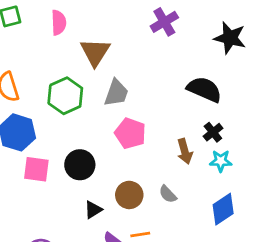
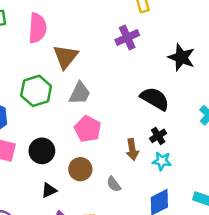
pink semicircle: (59, 23) -> (37, 28), size x1.4
brown circle: (129, 195) -> (80, 169), moved

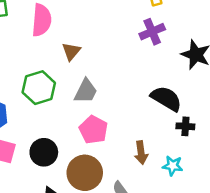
purple cross: (127, 38) -> (152, 32), moved
brown triangle: (66, 57) -> (71, 51), size x0.7
black cross: (158, 136) -> (185, 126), moved, turned 35
brown circle: (80, 169) -> (85, 173), size x1.4

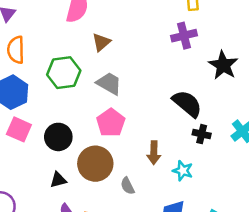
gray trapezoid: (86, 91) -> (109, 84), turned -96

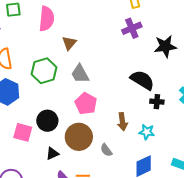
black star: (223, 65) -> (165, 46), turned -30
gray trapezoid: (109, 84) -> (80, 74), turned -140
pink square: (19, 129) -> (23, 132), moved

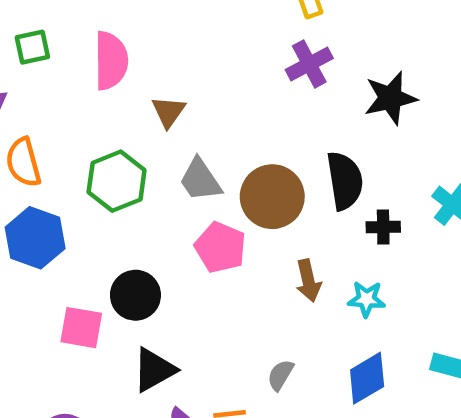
black semicircle: (142, 80) -> (345, 181), turned 55
brown circle: (79, 137) -> (272, 197), moved
gray semicircle: (106, 150) -> (280, 375), moved, turned 72
black triangle: (52, 154) -> (154, 370), size x1.5

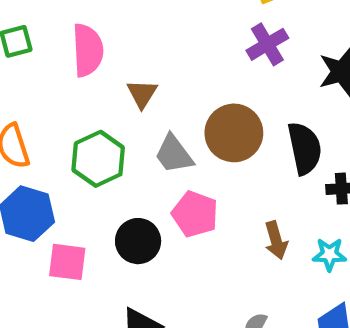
brown circle: (272, 197) -> (234, 133), moved
black circle: (135, 295) -> (138, 241), moved
pink square: (81, 328) -> (67, 262), moved

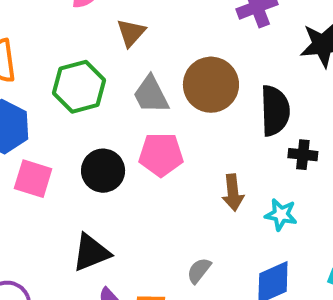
pink pentagon: (195, 214) -> (161, 155), turned -30

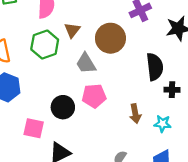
brown circle: (211, 85) -> (110, 38), moved
green hexagon: (79, 87) -> (45, 44), moved
pink square: (33, 179) -> (34, 128), moved

